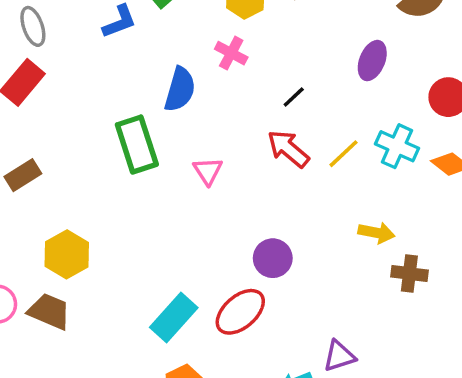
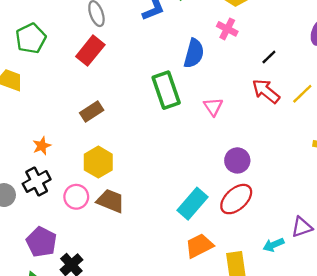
yellow hexagon: (67, 254) -> (98, 162), moved
purple circle: (273, 258) -> (237, 160), moved

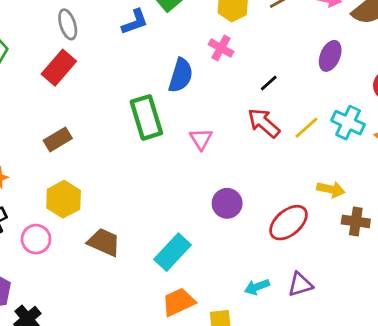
red ellipse: (236, 199) -> (288, 223), moved
brown trapezoid: (111, 201) -> (104, 242), moved
cyan arrow: (273, 245) -> (257, 287), moved

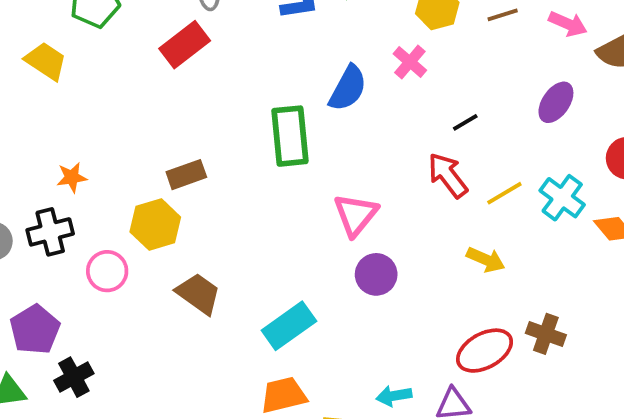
brown rectangle: (58, 139) -> (186, 175), moved
pink triangle: (201, 139) -> (356, 215), moved, size x1.4
yellow arrow: (331, 189) -> (486, 260), moved
red ellipse: (288, 223) -> (485, 351), moved

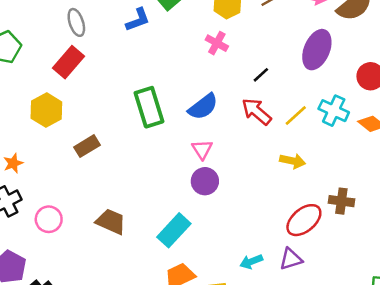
blue semicircle: (348, 88) -> (203, 107), moved, turned 36
purple ellipse: (556, 102) -> (317, 50), size x1.4
pink triangle: (356, 215) -> (202, 149), size x0.7
yellow hexagon: (155, 224) -> (46, 110), moved
purple circle: (376, 274) -> (205, 181), moved

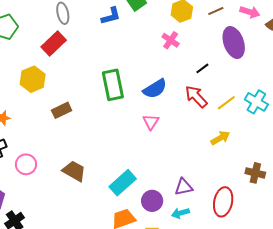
purple ellipse: (317, 50) -> (234, 43), moved, turned -48
yellow arrow: (292, 161) -> (220, 138), turned -48
purple circle: (205, 181) -> (152, 201), moved
red ellipse: (304, 220) -> (223, 202), moved, turned -44
purple triangle: (291, 259) -> (184, 187), moved

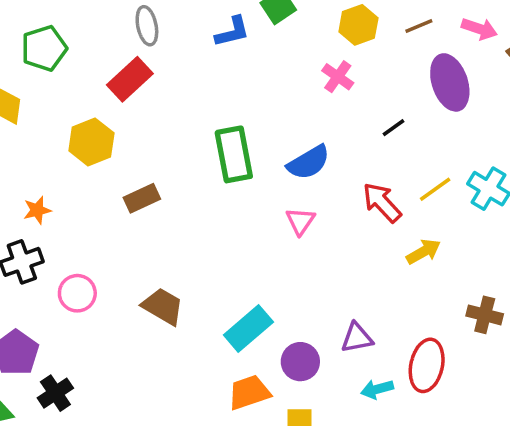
red arrow: (196, 97) -> (382, 202), moved
cyan arrow: (180, 213) -> (377, 389), moved

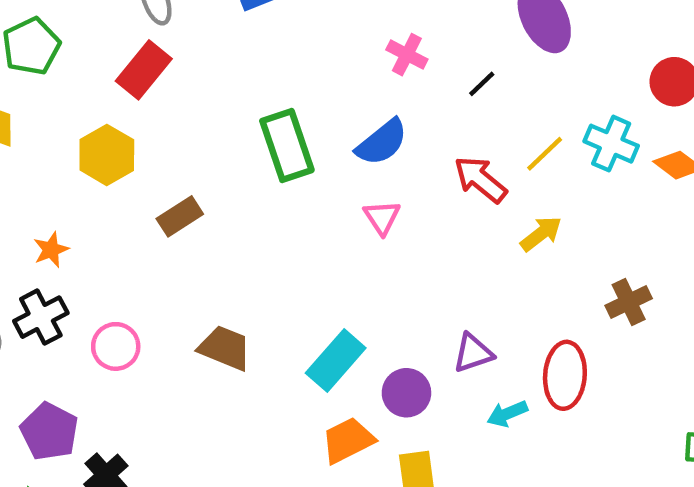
pink cross: (338, 77) -> (407, 55), moved
brown cross: (485, 315) -> (629, 302), turned -32

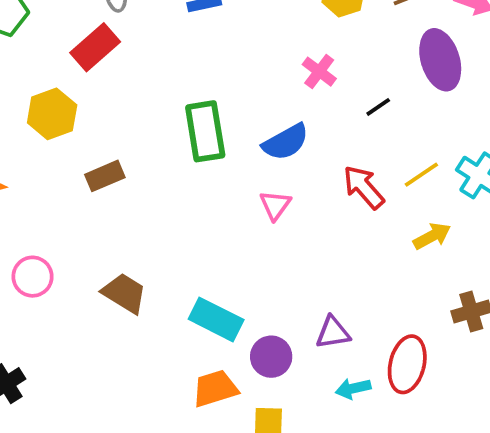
yellow arrow: (541, 234) -> (432, 236), moved
cyan rectangle: (336, 360) -> (216, 319), turned 66

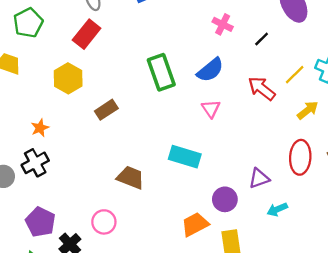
pink circle: (33, 277) -> (104, 222), moved
cyan rectangle: (216, 319) -> (185, 157), moved
red ellipse: (407, 364) -> (300, 157), moved

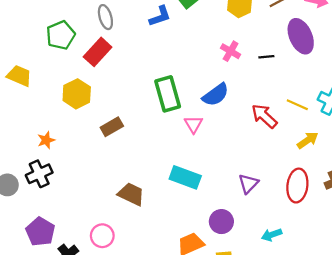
green pentagon: (28, 23) -> (61, 35), moved
black line: (262, 39) -> (266, 57), moved, turned 35
yellow line: (295, 75) -> (297, 105), turned 65
pink triangle: (211, 109) -> (193, 124), moved
purple triangle: (259, 178) -> (248, 184), moved, turned -30

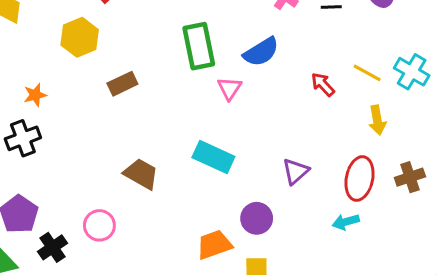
red arrow: (264, 116) -> (323, 84), size x0.7
yellow arrow: (308, 140) -> (377, 120), turned 110
cyan arrow: (272, 235) -> (346, 222), moved

